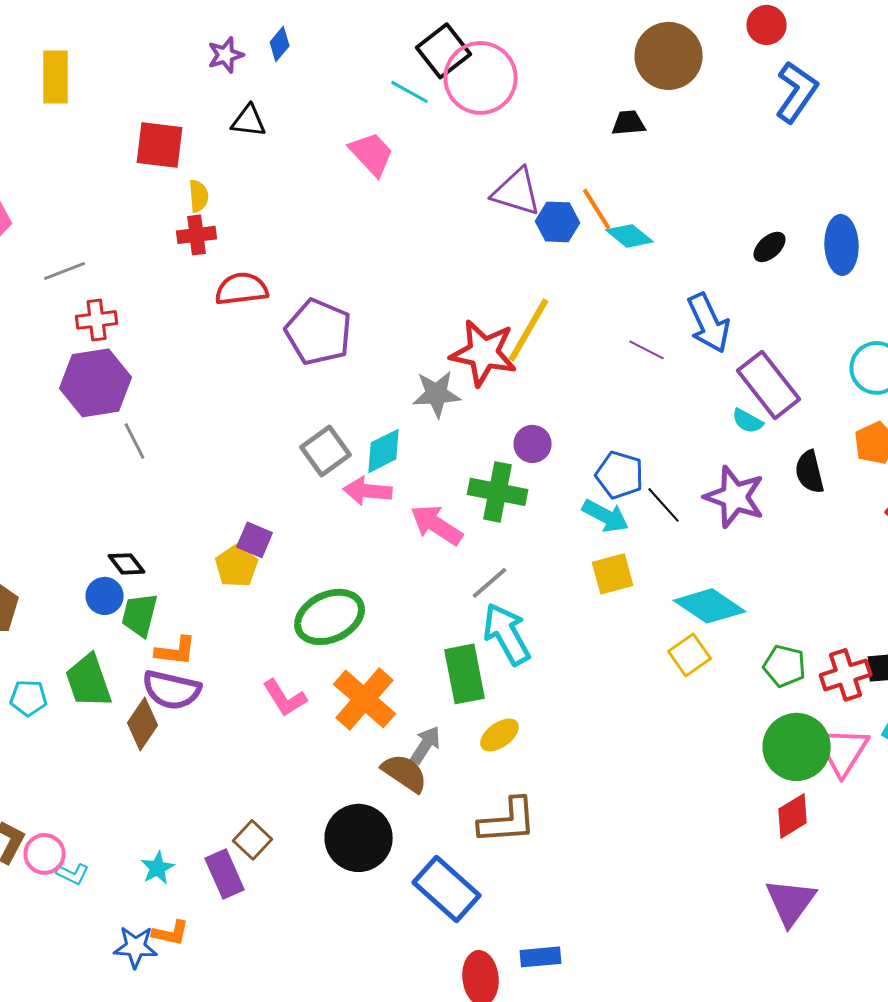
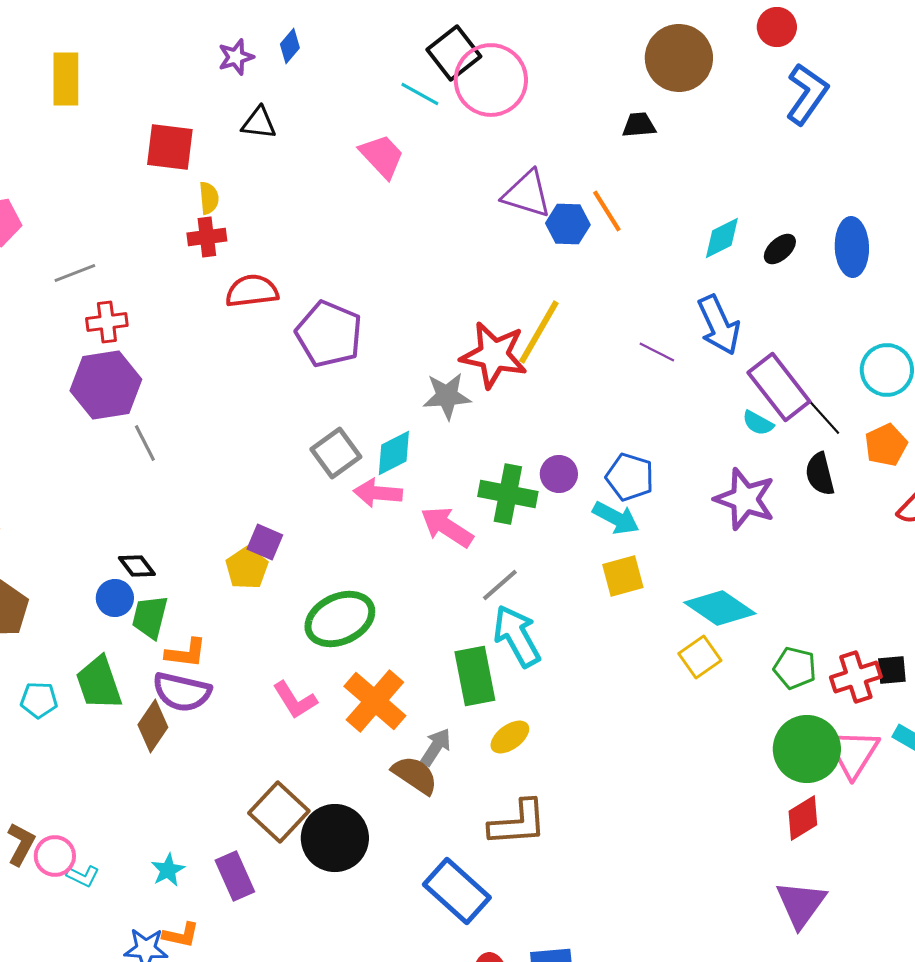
cyan diamond: (630, 236) -> (722, 238), moved, turned -66
purple circle: (533, 444) -> (559, 474), moved
black line: (664, 505) -> (824, 417), moved
black circle: (359, 838) -> (335, 838), moved
brown square: (253, 840) -> (279, 812), moved, size x1.5

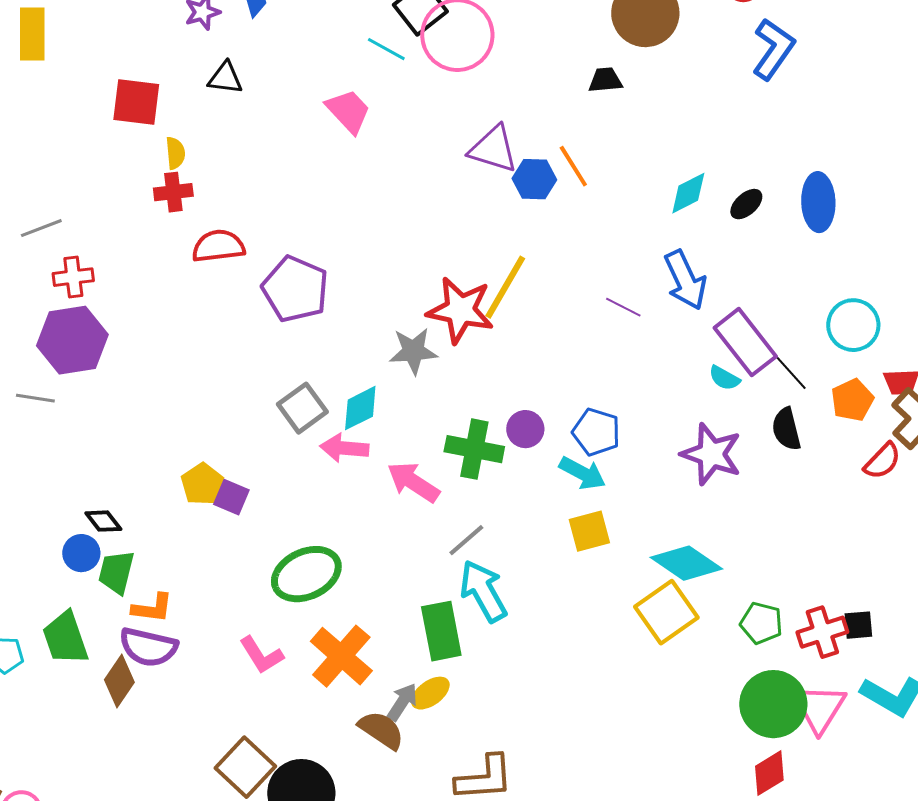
gray line: (145, 443) -> (35, 398), moved, turned -54
yellow pentagon: (247, 568) -> (202, 484), moved
yellow square: (700, 657) -> (666, 612), size x1.5
yellow ellipse: (510, 737) -> (430, 693), moved

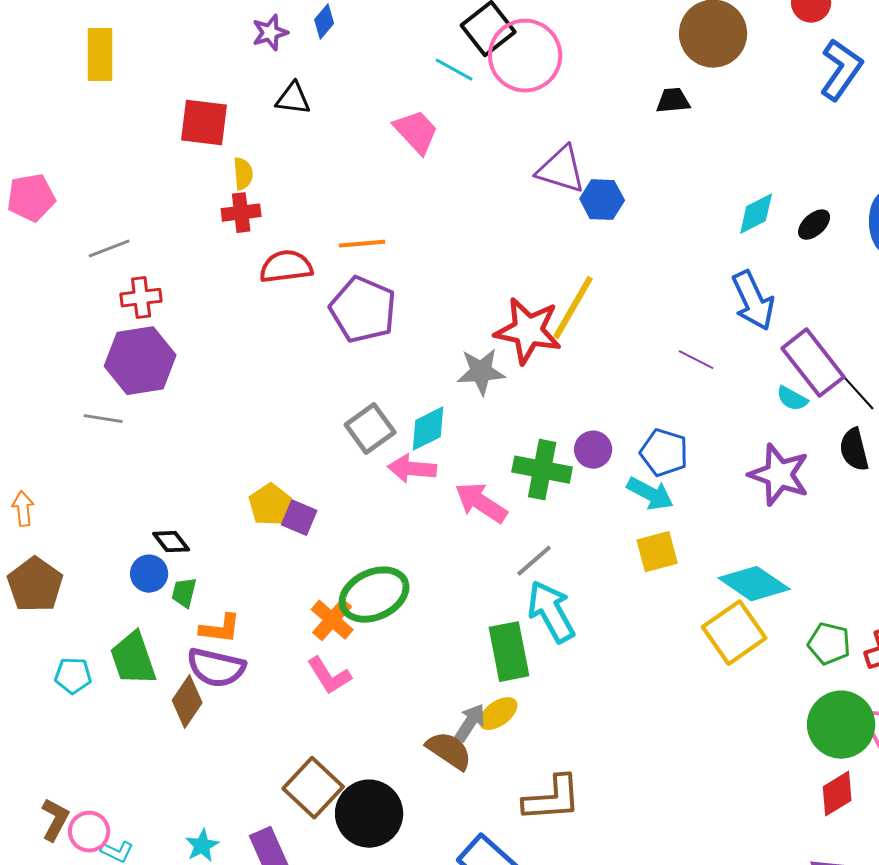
orange line: (573, 166) -> (362, 244), moved, turned -63
purple line: (623, 307) -> (696, 360), moved
green trapezoid: (116, 572) -> (184, 593), size x0.7
orange cross: (341, 656) -> (332, 620), moved, size x0.7

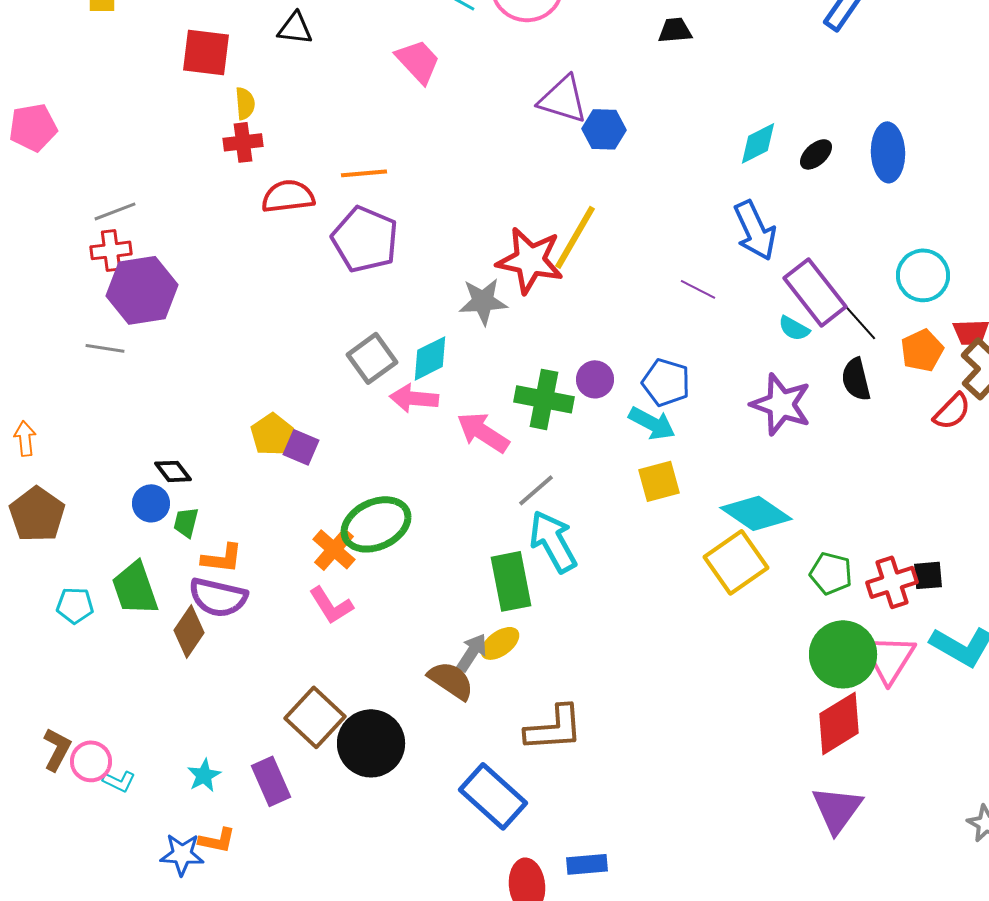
gray line: (109, 249) -> (115, 211), moved
red cross: (141, 298) -> (111, 250), moved
red diamond: (837, 794) -> (839, 723), size x1.4

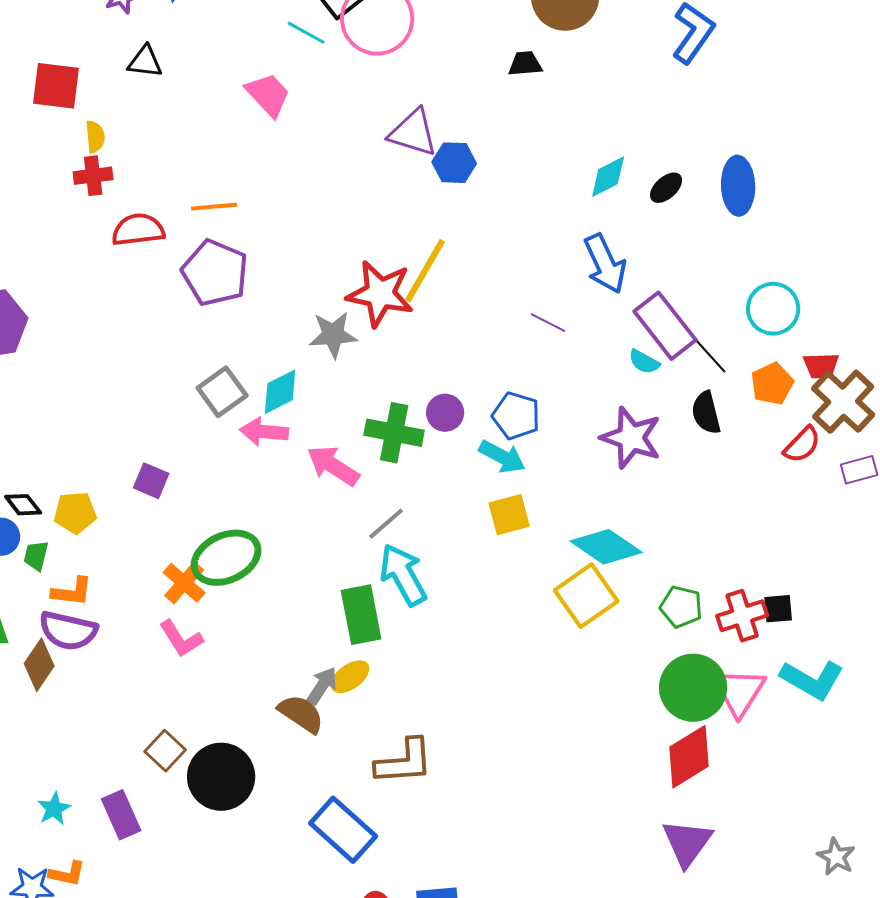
yellow pentagon: (272, 434) -> (75, 513), moved, turned 30
brown square: (315, 717) -> (165, 751), size x0.7

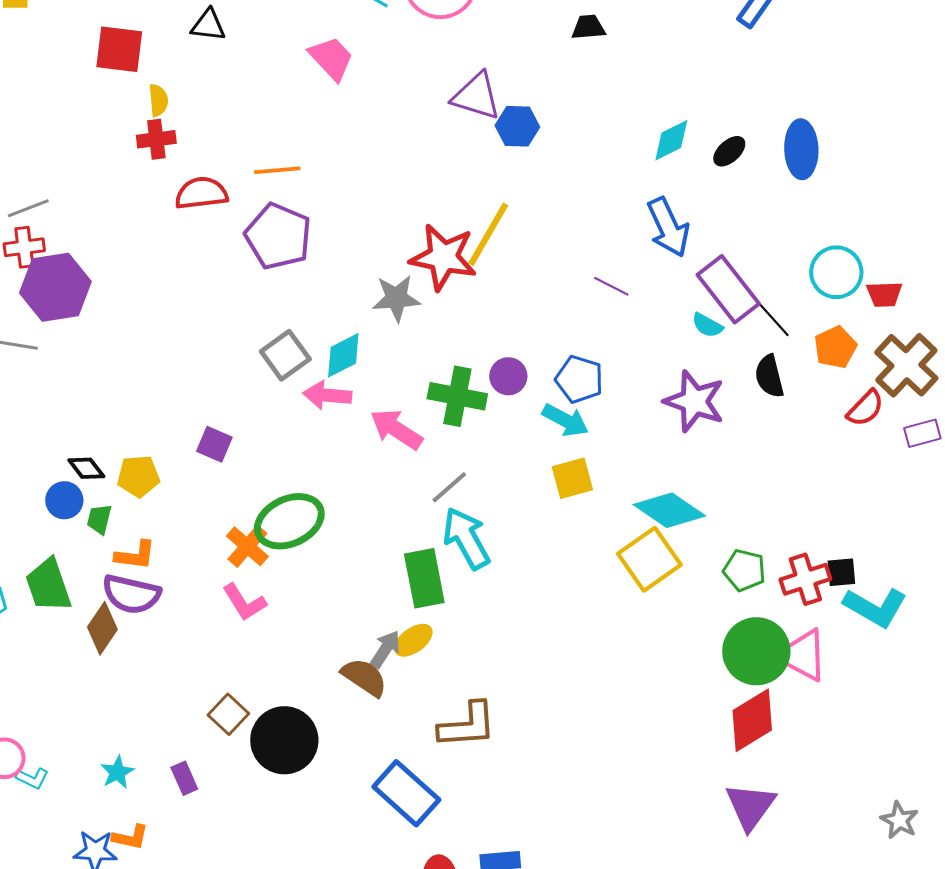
red trapezoid: (821, 366) -> (884, 294), moved
cyan L-shape: (812, 680) -> (875, 607), moved
pink triangle: (739, 692) -> (802, 655), turned -34
purple rectangle: (121, 815) -> (184, 778), size x0.7

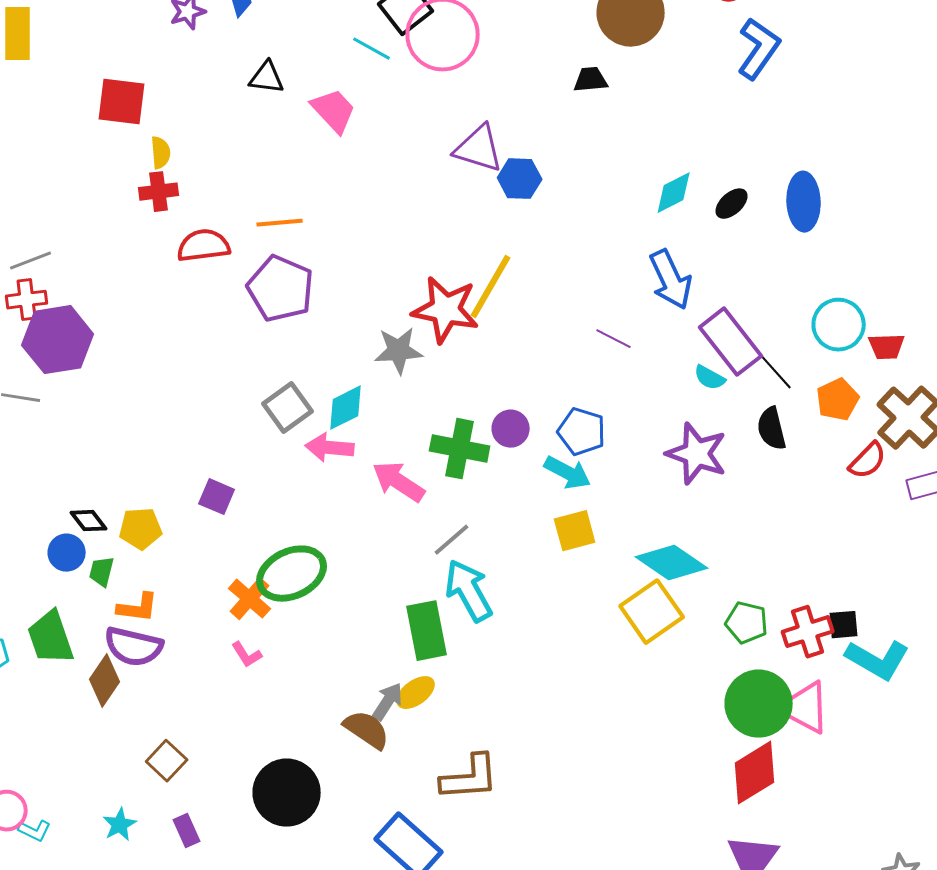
black triangle: (208, 25) -> (267, 78), moved
pink L-shape: (244, 602) -> (247, 655), size x0.7
brown square: (228, 714) -> (167, 761), moved

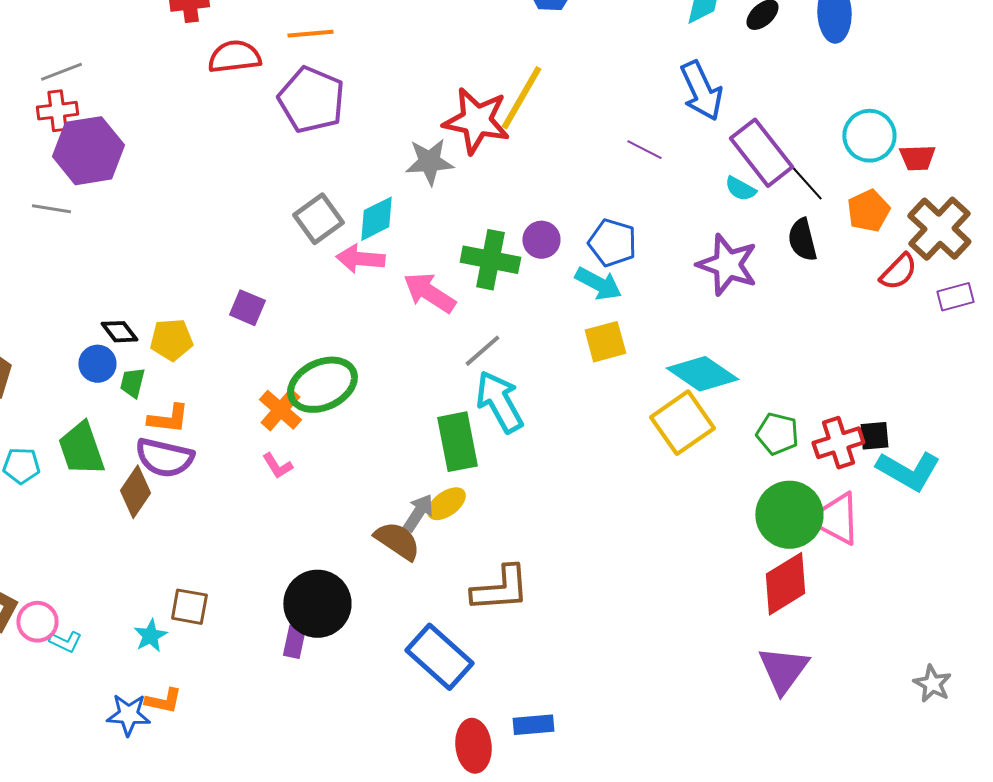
brown square: (167, 761) -> (189, 607), moved, turned -33
purple rectangle: (187, 831) -> (294, 642), moved, turned 36

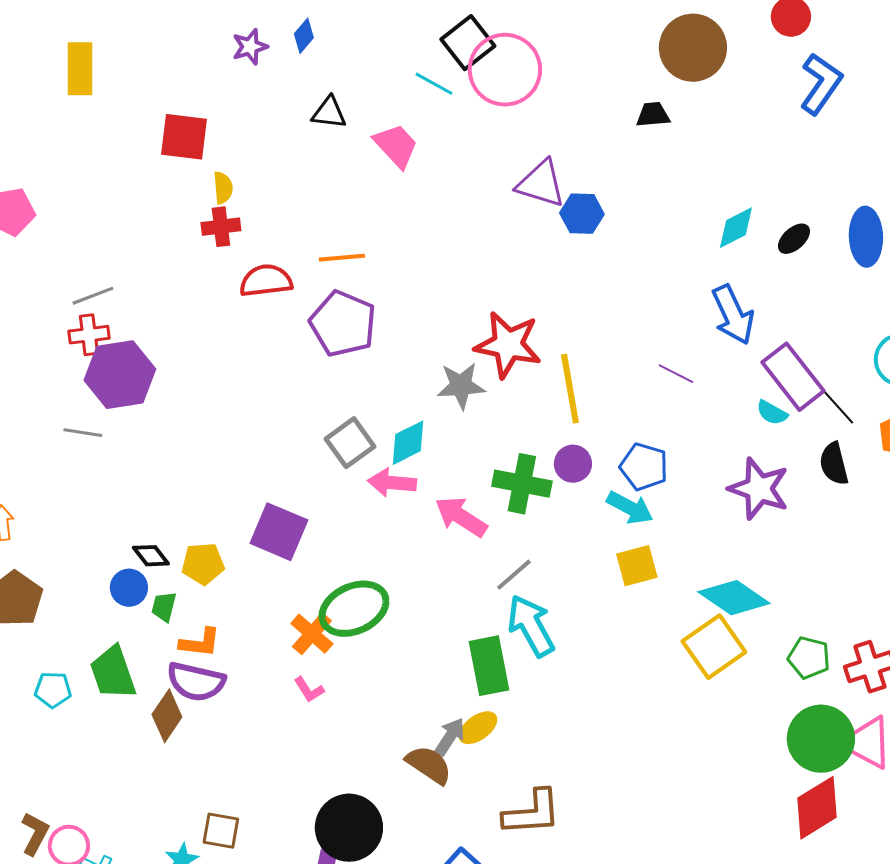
yellow line: (521, 98) -> (570, 389), moved, turned -40
purple square: (247, 308) -> (279, 532), size x1.6

